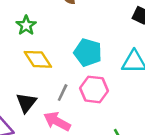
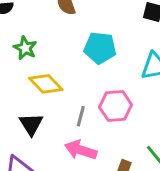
cyan pentagon: (88, 52) -> (100, 48), moved
black triangle: (26, 103) -> (31, 124), moved

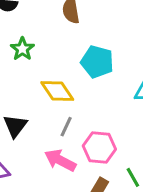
yellow diamond: (46, 84) -> (57, 91), moved
pink hexagon: (116, 106) -> (99, 148), moved

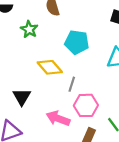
green star: (22, 49) -> (29, 29), moved
gray line: (66, 127) -> (72, 84), moved

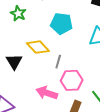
black triangle: (22, 97) -> (14, 62), moved

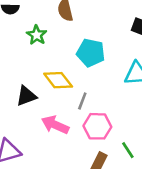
black triangle: (14, 62) -> (26, 96), turned 36
pink arrow: (47, 93) -> (55, 125), moved

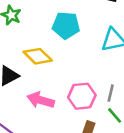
gray line: (82, 101) -> (111, 93), moved

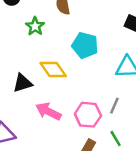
gray line: (111, 93) -> (114, 106), moved

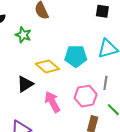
cyan pentagon: (85, 45) -> (76, 56), moved
pink arrow: (48, 111) -> (52, 102), turned 50

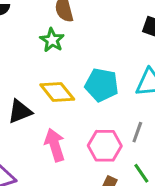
green star: (23, 35) -> (52, 40), moved

